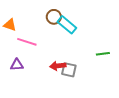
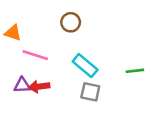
cyan rectangle: (67, 25) -> (85, 66), moved
red arrow: (58, 66) -> (39, 87), moved

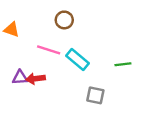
pink line: (35, 55) -> (49, 50), moved
gray square: (90, 92) -> (95, 95), moved

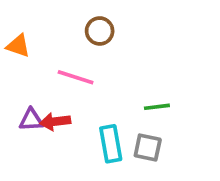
cyan rectangle: (77, 59) -> (111, 144), moved, turned 40
green line: (123, 64) -> (157, 107), moved

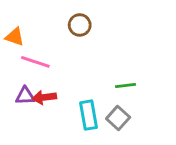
pink line: (76, 77) -> (35, 62), moved
gray square: (148, 147) -> (118, 118), turned 30

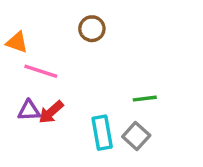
red arrow: (44, 97) -> (51, 112), turned -35

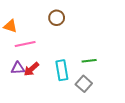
pink line: (41, 71) -> (25, 44), turned -30
cyan rectangle: (102, 133) -> (62, 70), moved

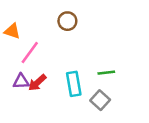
pink line: (25, 44) -> (30, 52), turned -42

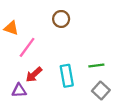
purple triangle: (21, 81) -> (19, 90), moved
gray square: (100, 100) -> (101, 90), moved

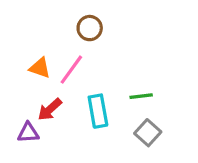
orange triangle: (11, 28) -> (40, 68), moved
pink line: (27, 47) -> (71, 70), moved

